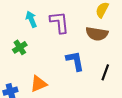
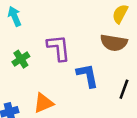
cyan arrow: (31, 19) -> (15, 16), moved
purple L-shape: (59, 22) -> (59, 48), moved

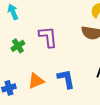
blue L-shape: (87, 75) -> (66, 79), moved

